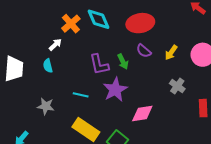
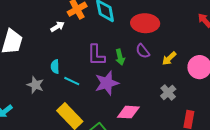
cyan semicircle: (48, 66) -> (55, 67), moved

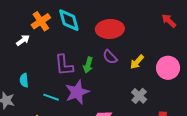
green arrow: (120, 57) -> (88, 65), turned 35
cyan line: (72, 81) -> (51, 97), moved

